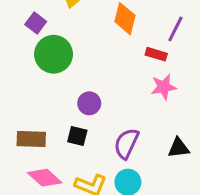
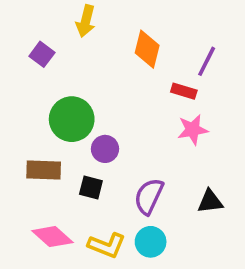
green circle: (54, 54) -> (72, 119), moved
brown rectangle: (31, 139) -> (44, 170), moved

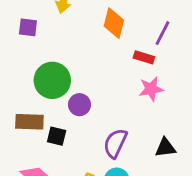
purple square: (42, 54) -> (28, 27), turned -30
black square: (91, 187) -> (57, 136), moved

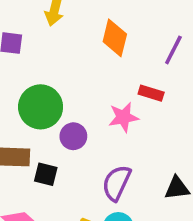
red rectangle: (144, 57) -> (151, 93), moved
pink star: (151, 89) -> (123, 117), moved

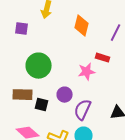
purple circle: (73, 136) -> (65, 95), moved

